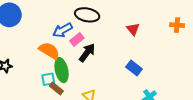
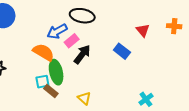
red triangle: (133, 29) -> (143, 30), moved
blue rectangle: (134, 68) -> (122, 51), moved

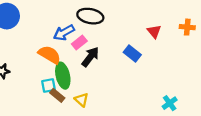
yellow triangle: (84, 98) -> (82, 100), moved
cyan cross: (146, 99) -> (170, 103), moved

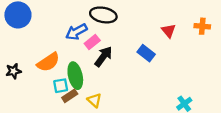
orange semicircle: (50, 55) -> (48, 62), moved, turned 115
brown rectangle: (57, 95) -> (70, 96), turned -72

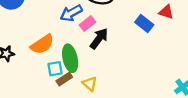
red triangle: (169, 31) -> (166, 12), turned -32
blue rectangle: (146, 53) -> (144, 23), moved

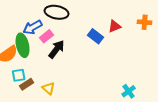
red triangle: (166, 12) -> (115, 26), turned -40
green ellipse: (70, 58) -> (23, 45), moved

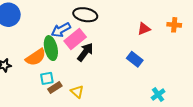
pink rectangle: (47, 36) -> (75, 39), size x1.5
blue rectangle: (96, 36) -> (135, 59), moved

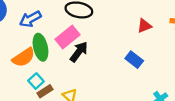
blue arrow: (61, 30) -> (30, 19), moved
cyan square: (47, 78) -> (36, 81), turned -32

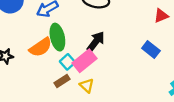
pink rectangle: (68, 37) -> (84, 61), moved
cyan square: (36, 81) -> (68, 62), moved

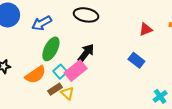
green ellipse: (57, 37) -> (51, 49), turned 40
orange semicircle: (41, 47) -> (35, 75), moved
yellow triangle: (87, 86) -> (67, 93), moved

